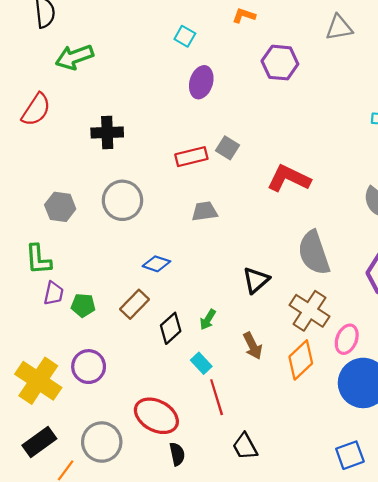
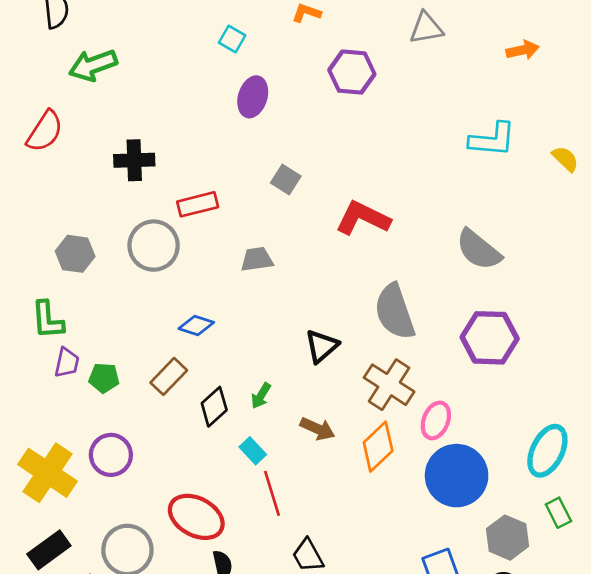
red rectangle: (191, 157) -> (198, 204), moved
brown arrow: (253, 346) -> (317, 429), turned -40

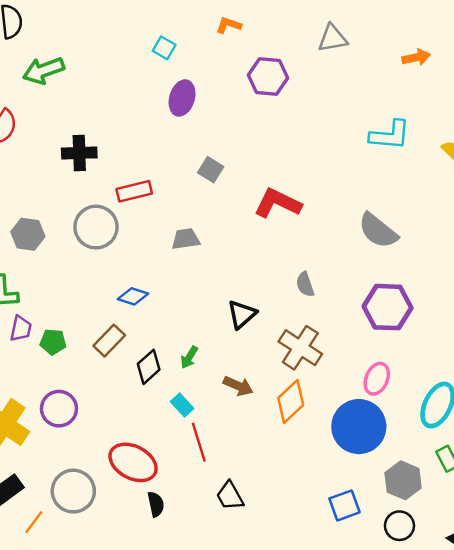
gray semicircle: (395, 312) -> (305, 284), size x0.5
pink ellipse: (436, 420) -> (377, 379), moved

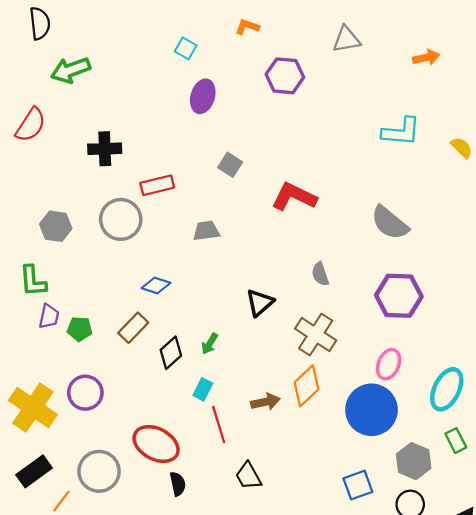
brown arrow: (238, 386) -> (265, 402), moved, turned -36
cyan rectangle: (182, 405) -> (203, 389), turned 70

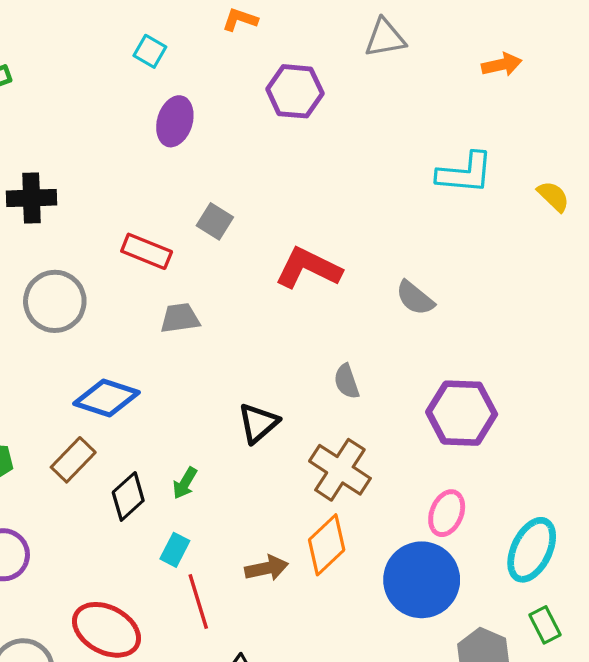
red rectangle: (157, 185) -> (147, 251), moved, turned 36
gray semicircle: (390, 223) -> (415, 298), moved, size x0.7
blue diamond: (156, 286) -> (107, 398), size x1.5

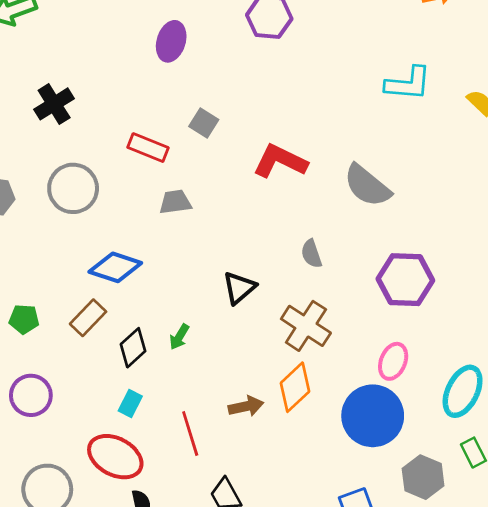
black cross: (31, 198) -> (54, 104), turned -30
gray semicircle: (415, 298) -> (367, 186), size x1.5
cyan rectangle: (175, 550) -> (130, 404), moved

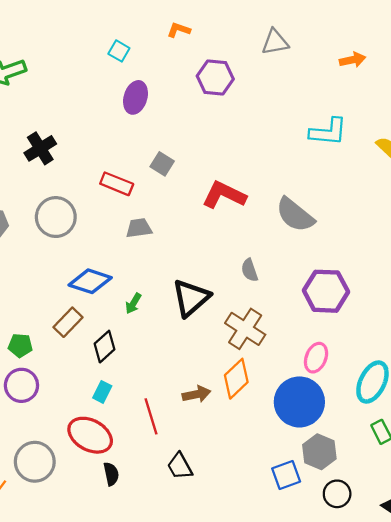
black triangle: (239, 288) -> (191, 298), size x1.4
green pentagon: (24, 319) -> (20, 345), moved
green arrow: (179, 337) -> (133, 303), moved
gray hexagon: (423, 477) -> (319, 452), moved

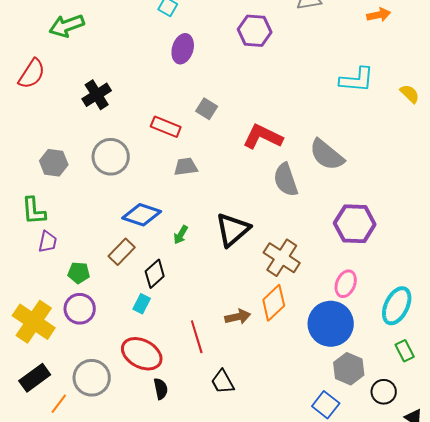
gray semicircle: (250, 270) -> (286, 180), moved, size x1.6
cyan rectangle: (102, 392) -> (142, 304), moved
blue square: (286, 475) -> (326, 405), moved, turned -32
black circle: (337, 494) -> (384, 392), moved

